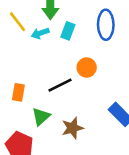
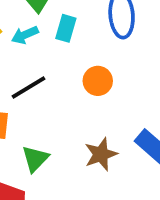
black line: (60, 85) -> (28, 87), moved
brown star: (72, 128) -> (101, 154), moved

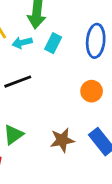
orange circle: (98, 81) -> (92, 91), moved

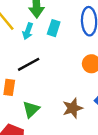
cyan arrow: (22, 43) -> (28, 31), turned -49

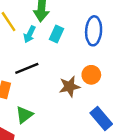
brown star: (73, 108) -> (69, 87), moved

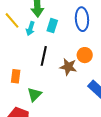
black line: (27, 68) -> (44, 56), moved, turned -48
brown star: (69, 87) -> (68, 67), turned 30

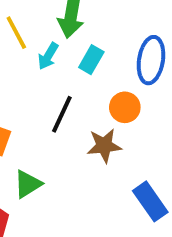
orange circle: (85, 55) -> (125, 107), moved
brown star: (68, 67) -> (104, 146), turned -30

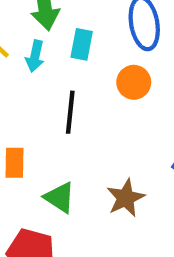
brown star: (104, 146) -> (126, 198), moved
green triangle: (28, 184) -> (60, 197), turned -36

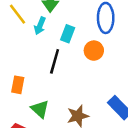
cyan rectangle: (82, 44) -> (68, 34), moved

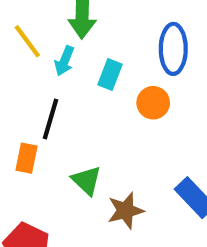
black line: (55, 61) -> (50, 119), moved
green triangle: (40, 109) -> (87, 180), moved

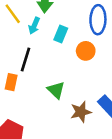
green triangle: (87, 180) -> (56, 90), moved
brown star: (125, 211) -> (81, 112), moved

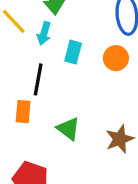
cyan rectangle: (61, 34) -> (73, 52), moved
green triangle: (56, 90) -> (68, 129), moved

